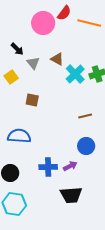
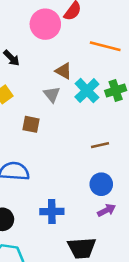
orange line: (89, 23) -> (105, 46), moved
gray triangle: (33, 63) -> (52, 94), moved
purple arrow: (70, 166) -> (106, 210), moved

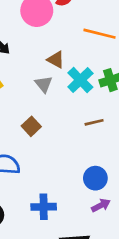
brown square: (31, 124) -> (31, 126), moved, turned 36
brown line: (100, 145) -> (94, 122), moved

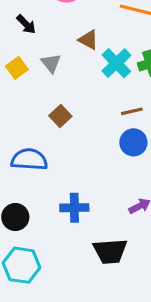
gray triangle: (44, 84) -> (51, 63), moved
blue circle: (95, 178) -> (133, 142), moved

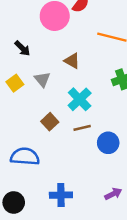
cyan cross: (116, 63) -> (80, 99), moved
brown line: (132, 111) -> (82, 128), moved

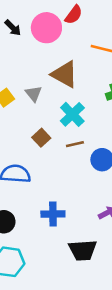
black arrow: (22, 48) -> (13, 28), moved
brown triangle: (72, 61) -> (65, 74), size x1.6

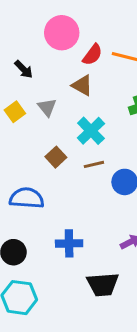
red semicircle: (74, 15) -> (92, 55), moved
black arrow: (13, 28) -> (24, 69), moved
brown triangle: (65, 74) -> (82, 85), size x0.7

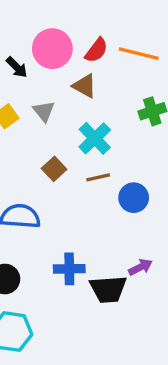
pink circle: (62, 33) -> (52, 49), moved
black trapezoid: (103, 284) -> (108, 289), moved

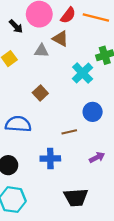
gray triangle: (44, 111) -> (41, 51), moved, turned -48
cyan cross: (95, 138) -> (83, 73), moved
brown line: (98, 177) -> (69, 132), moved
black trapezoid: (108, 289) -> (76, 197), moved

